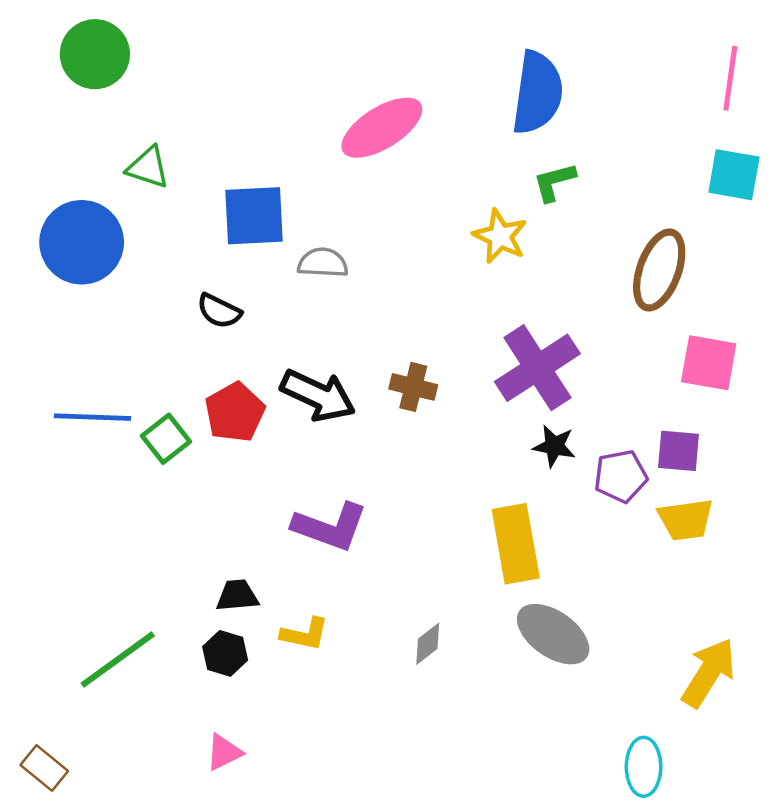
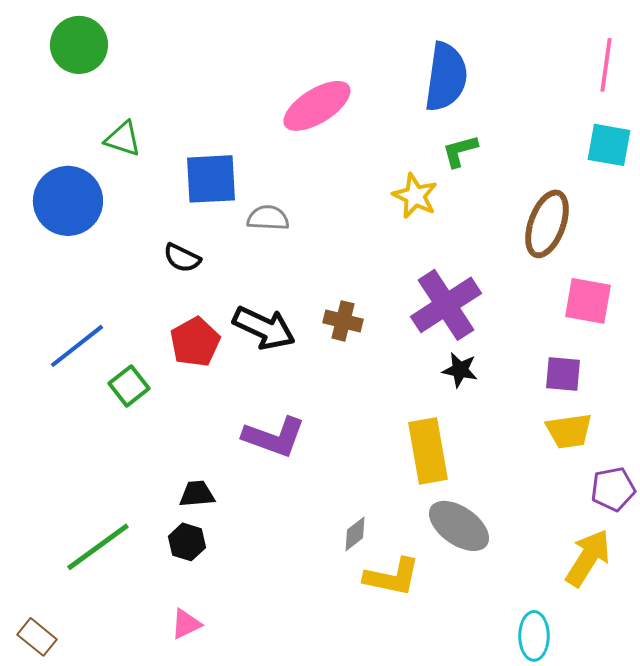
blue line: (92, 417) -> (77, 346), turned -40
green square: (166, 439) -> (129, 386), moved
purple pentagon: (621, 476) -> (613, 489), moved
yellow L-shape: (305, 634) -> (392, 577), moved, size x1.4

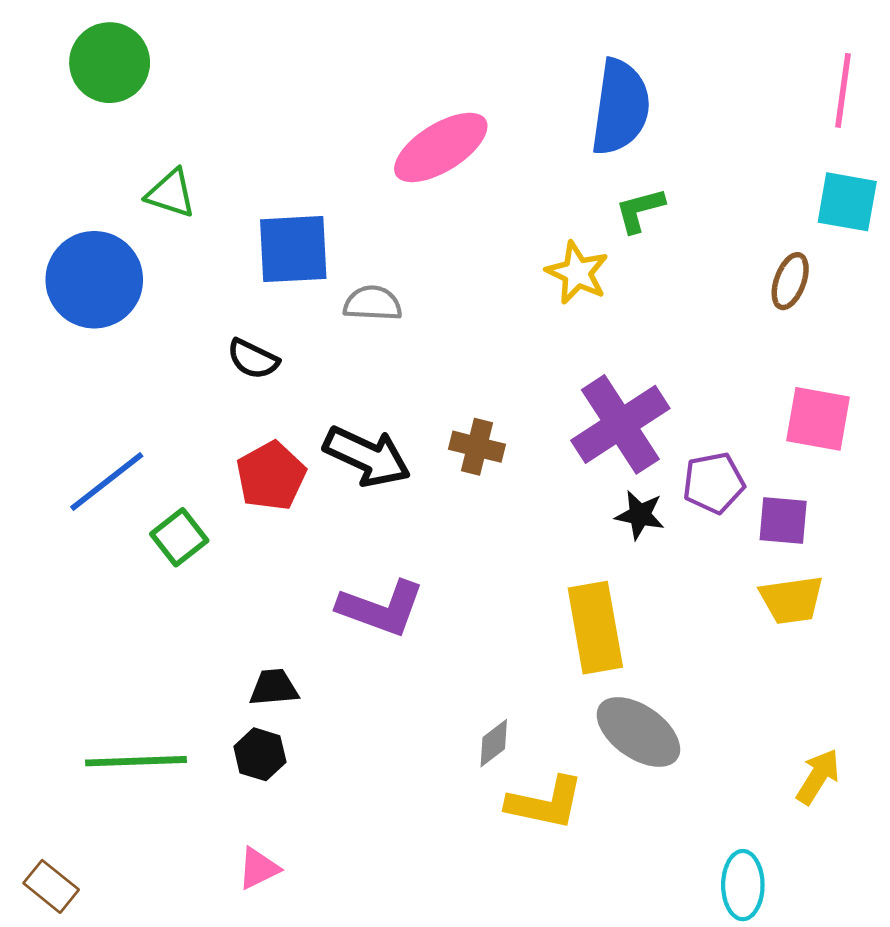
brown ellipse: (547, 224) -> (790, 281), moved, size x0.6
purple pentagon: (613, 489) -> (714, 483), moved
green line: (98, 547) -> (136, 761), turned 34
yellow arrow: (588, 558) -> (818, 777), size x0.7

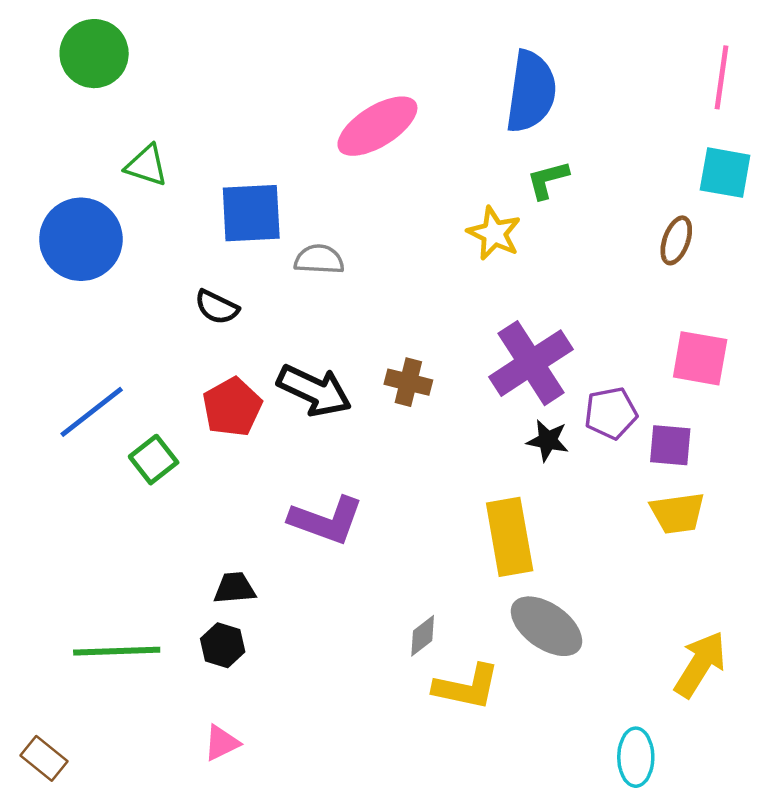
yellow arrow: (818, 777) -> (700, 664), size x1.4

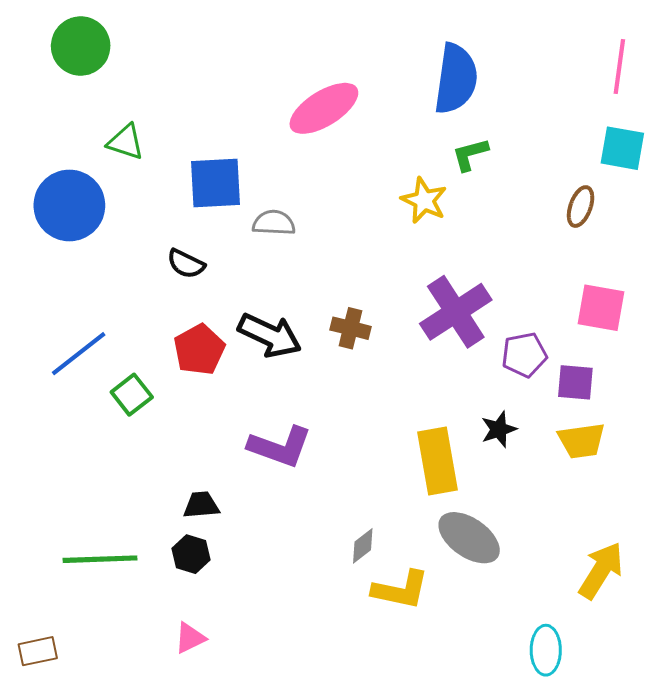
black star: (548, 440) -> (499, 429), moved, turned -30
brown rectangle: (44, 758) -> (38, 651), turned -51

